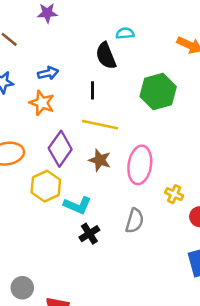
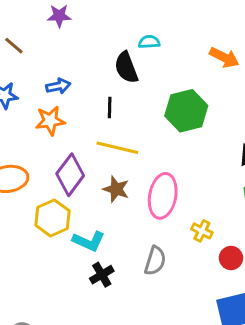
orange star: (42, 103) -> (50, 121), turned -30

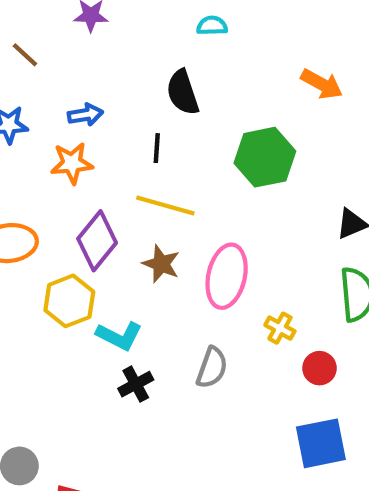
cyan semicircle: (149, 42) -> (212, 26), moved

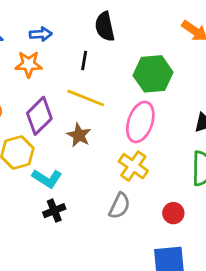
pink ellipse: (227, 276) -> (140, 122), moved
yellow cross: (280, 328) -> (133, 166), moved, size x1.5
gray semicircle: (212, 368) -> (120, 206), moved

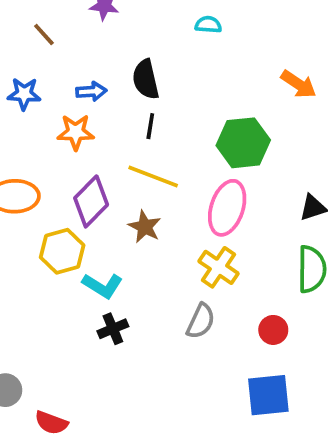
black semicircle: (105, 27) -> (146, 79), moved

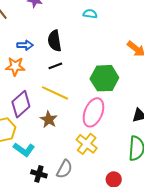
black line: (150, 126) -> (55, 66), turned 56
gray semicircle: (201, 321) -> (64, 169), moved
black cross: (113, 329) -> (39, 174), moved, turned 35

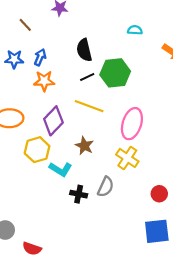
cyan semicircle: (90, 14) -> (135, 30), moved
blue arrow: (25, 45) -> (40, 57), moved, turned -63
green hexagon: (104, 78) -> (115, 73), moved
brown star: (49, 120) -> (84, 146), moved

